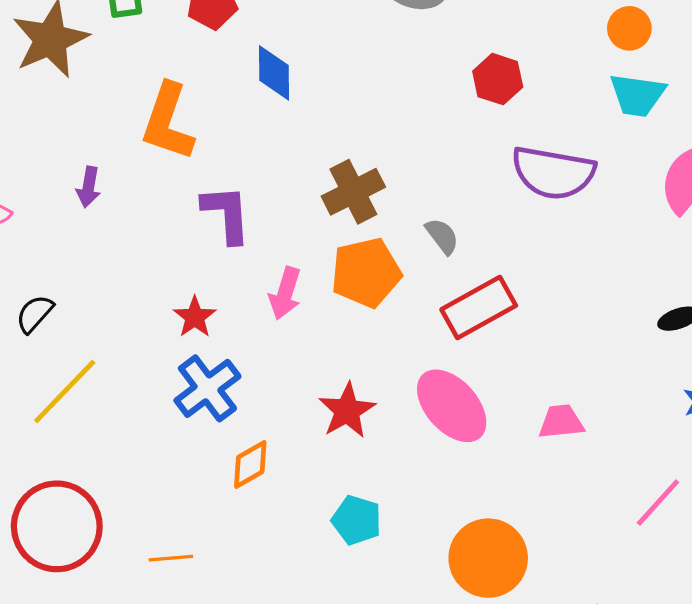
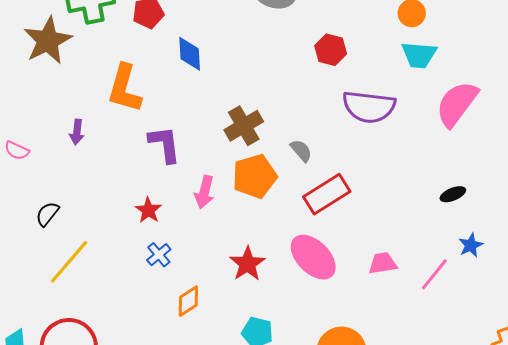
blue cross: (207, 388) -> (159, 255), size x0.6
pink line: (658, 503) -> (434, 274), moved

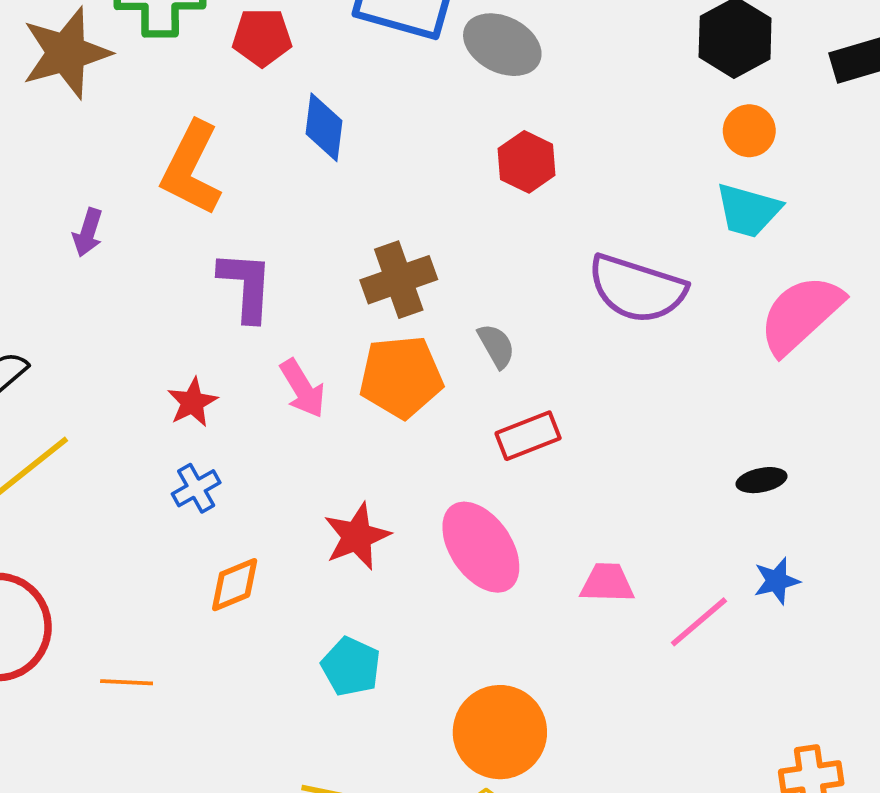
red hexagon: (331, 50) -> (527, 162), moved
pink arrow: (204, 192) -> (303, 388), turned -56
red rectangle: (327, 194) -> (528, 436), size x0.7

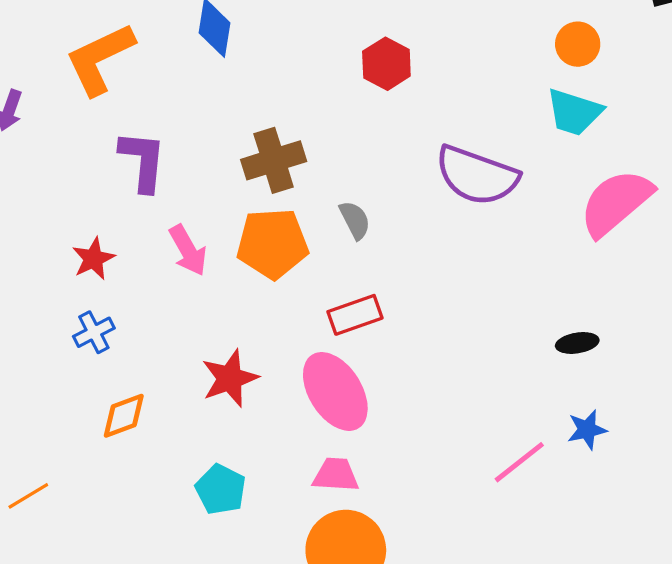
orange L-shape: (191, 168) -> (100, 59), turned 36
red rectangle: (528, 436) -> (355, 315), moved
pink trapezoid: (607, 583) -> (336, 475), moved
orange line: (127, 682) -> (28, 496), turned -36

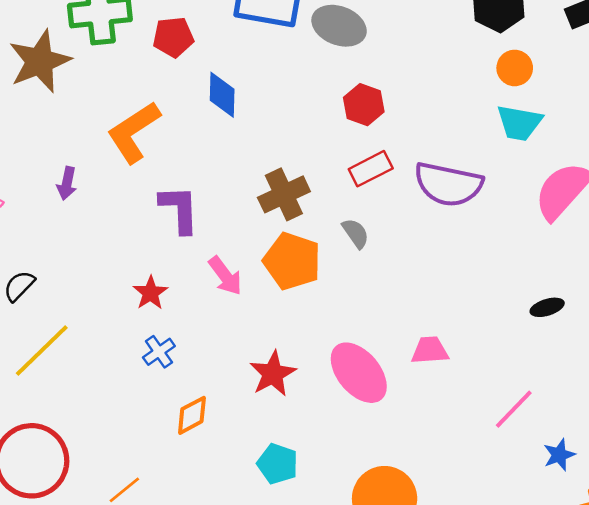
orange pentagon: (272, 244) -> (292, 261), turned 30
red rectangle: (355, 315) -> (371, 169), moved
blue star: (587, 430) -> (559, 455), moved
pink trapezoid: (336, 475) -> (430, 350), moved

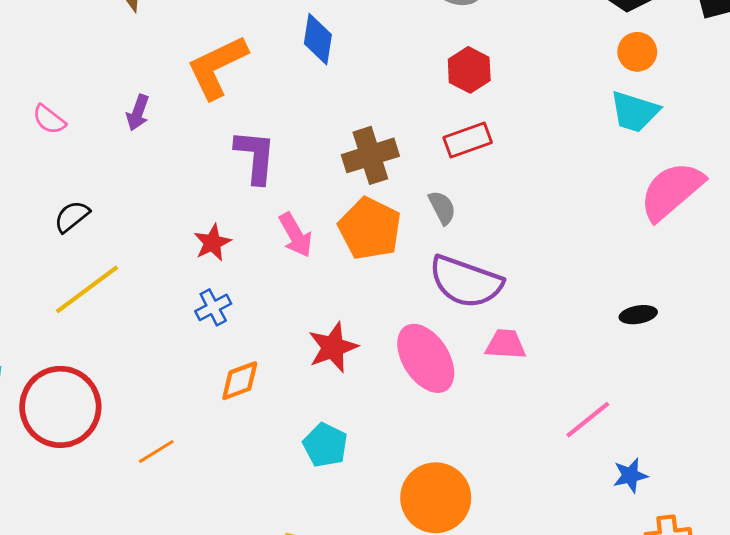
purple semicircle: (448, 184) -> (466, 282), moved

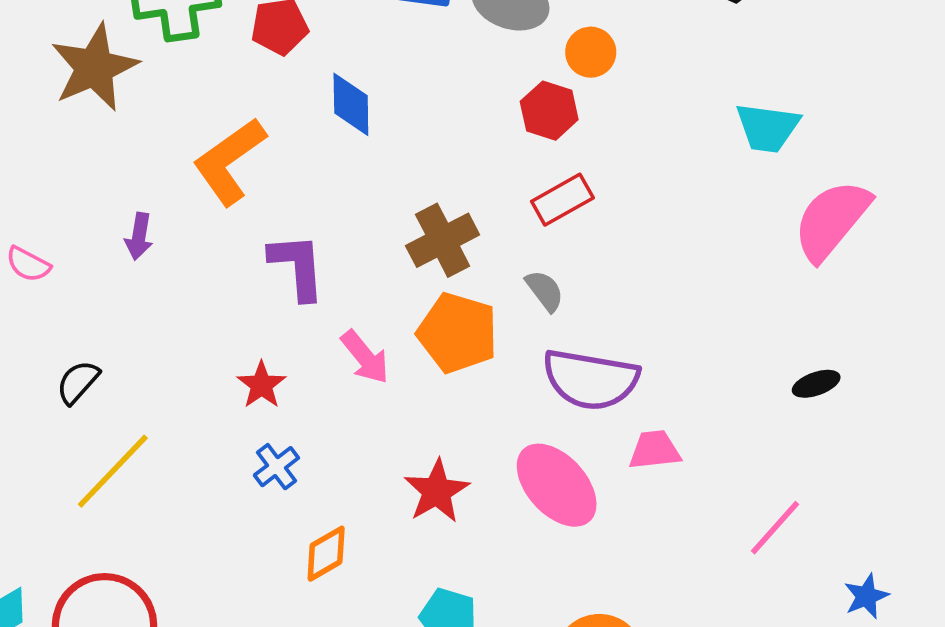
orange circle: (637, 52) -> (591, 52), moved
blue star: (630, 475) -> (866, 596), moved

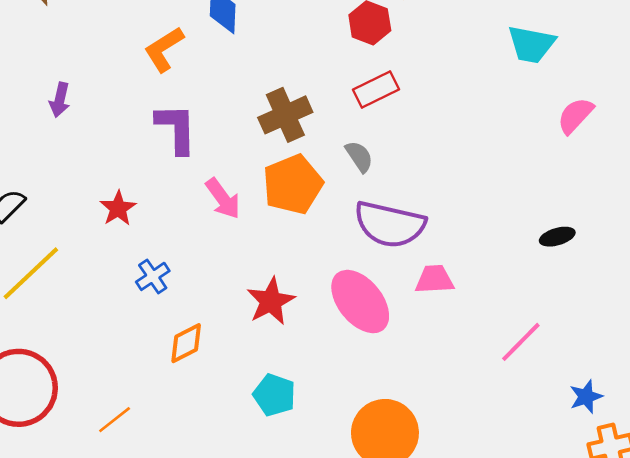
orange L-shape: (229, 161) -> (164, 49), moved, size x0.7
pink semicircle: (832, 220) -> (575, 116), size x0.6
orange pentagon: (458, 333) -> (293, 184), turned 30
red star: (261, 385) -> (118, 208), moved

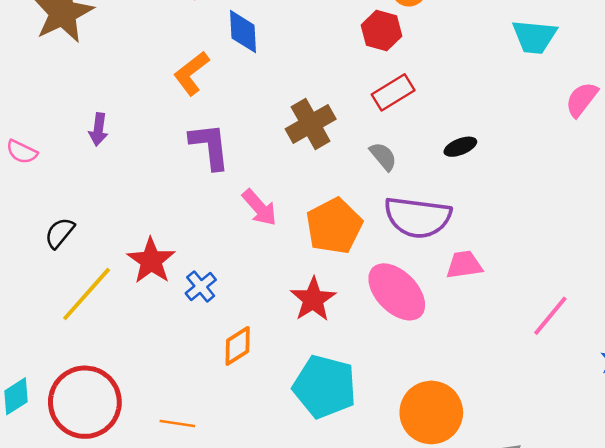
orange pentagon: (293, 184) -> (334, 226), moved
red star: (118, 208) -> (151, 261), moved, size x1.4
black ellipse: (557, 237) -> (460, 147), moved
cyan pentagon: (274, 395) -> (325, 387), size x1.6
orange line: (115, 420) -> (177, 424), turned 52

